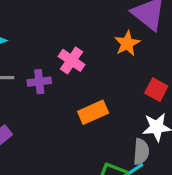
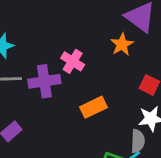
purple cross: (39, 82) -> (44, 81), size x1.5

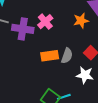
gray semicircle: (138, 141) -> (67, 56), moved

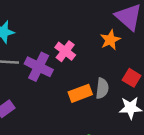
purple cross: (23, 29) -> (39, 67), turned 30

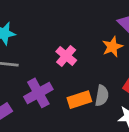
purple cross: (39, 67) -> (38, 93), moved, turned 32

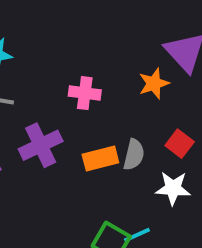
pink cross: (66, 56) -> (85, 93), turned -36

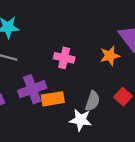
orange rectangle: (100, 158) -> (53, 99), moved
white star: (173, 188) -> (81, 120), moved

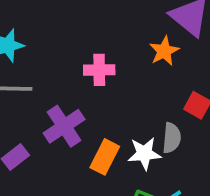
orange rectangle: (53, 99) -> (105, 157), moved, turned -40
gray semicircle: (93, 101) -> (172, 138), moved

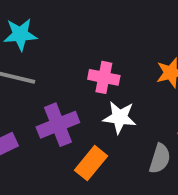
white star: (144, 154) -> (120, 117), moved

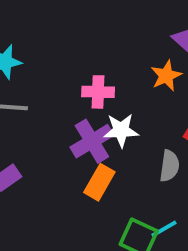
purple cross: (58, 125) -> (92, 141), moved

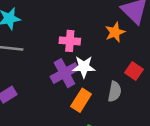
orange rectangle: (99, 182) -> (81, 100), moved

